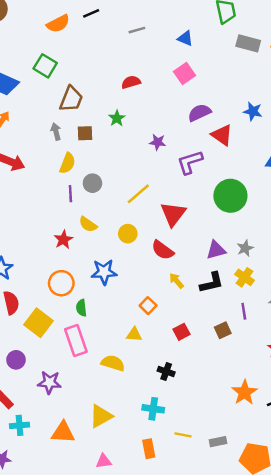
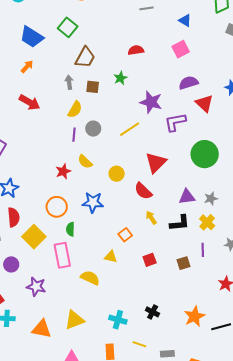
purple star: (158, 142) -> (151, 102), size x1.6
yellow line: (138, 194) -> (130, 129), moved
black cross: (166, 371) -> (153, 312), moved

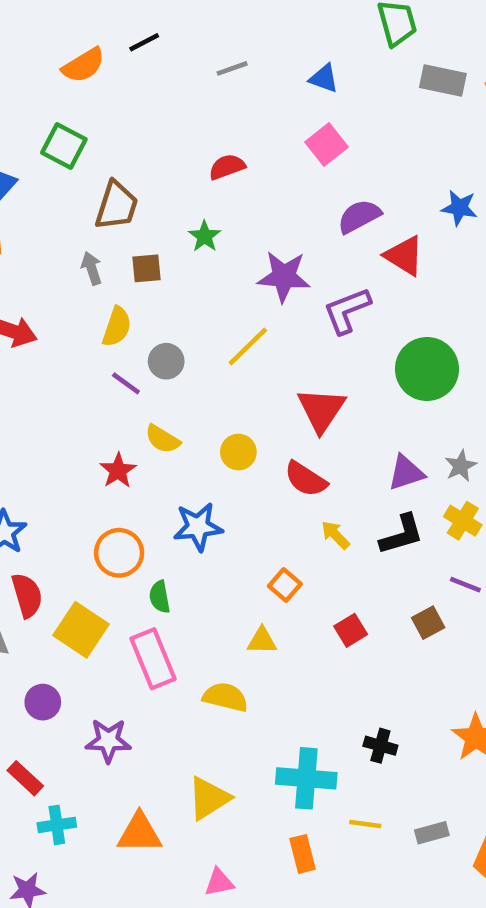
purple line: (74, 135) -> (126, 383), turned -48
purple line: (203, 250) -> (465, 585), turned -56
cyan cross: (118, 320) -> (306, 778), size x1.4

